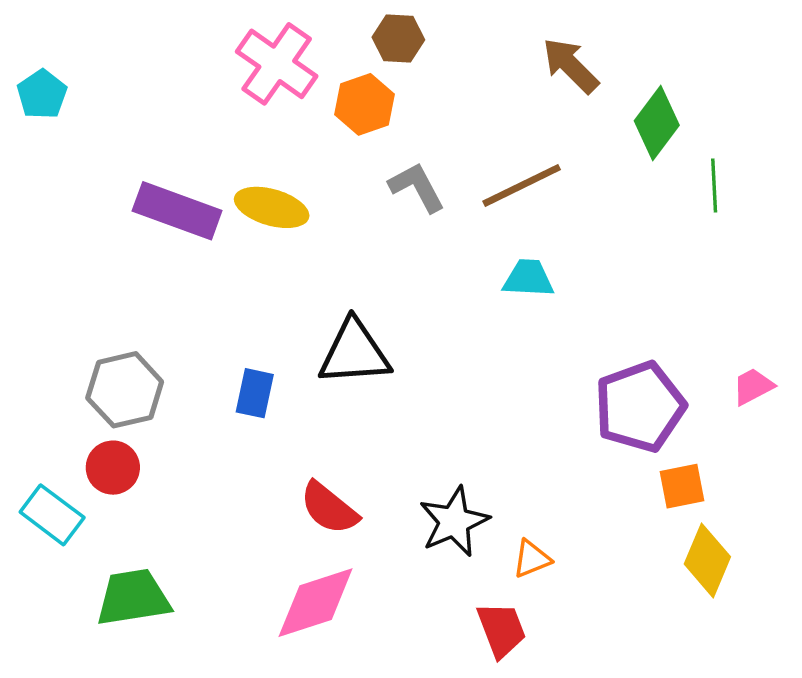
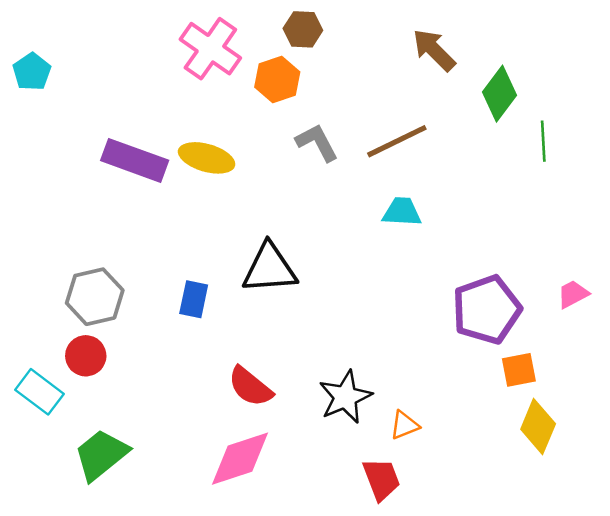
green trapezoid: (133, 598) -> (101, 455), turned -30

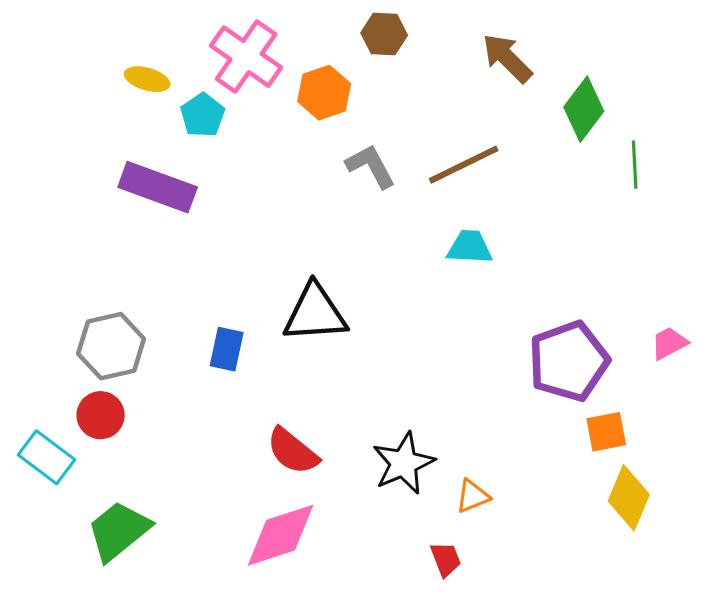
brown hexagon: (303, 29) -> (384, 34), moved
cyan pentagon: (32, 72) -> (203, 115), moved
yellow ellipse: (207, 158) -> (147, 79), moved, size x0.7
red trapezoid: (381, 479) -> (446, 559), size x0.7

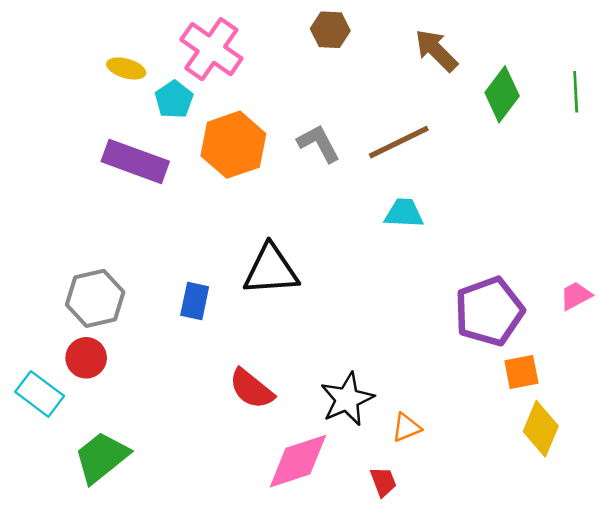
orange hexagon: (324, 93) -> (233, 145), moved, size x1.4
green line: (635, 165) -> (576, 92), moved
pink diamond: (281, 535) -> (298, 461), moved

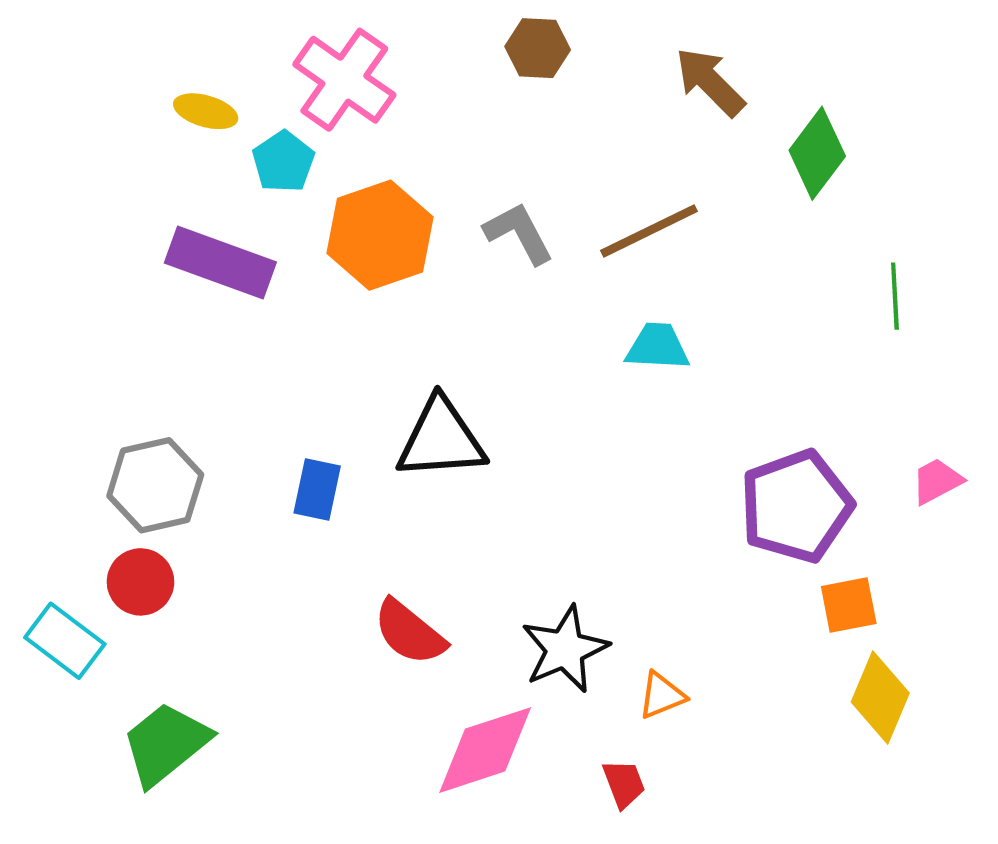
green line: (576, 92) -> (895, 296), moved

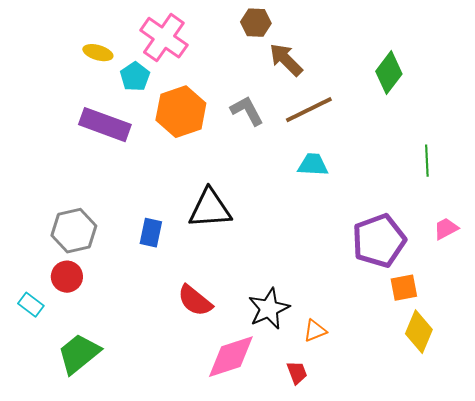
brown arrow: (710, 82) -> (286, 60), moved
green line: (895, 296) -> (427, 161), moved
cyan rectangle: (65, 641) -> (31, 305), size x0.7

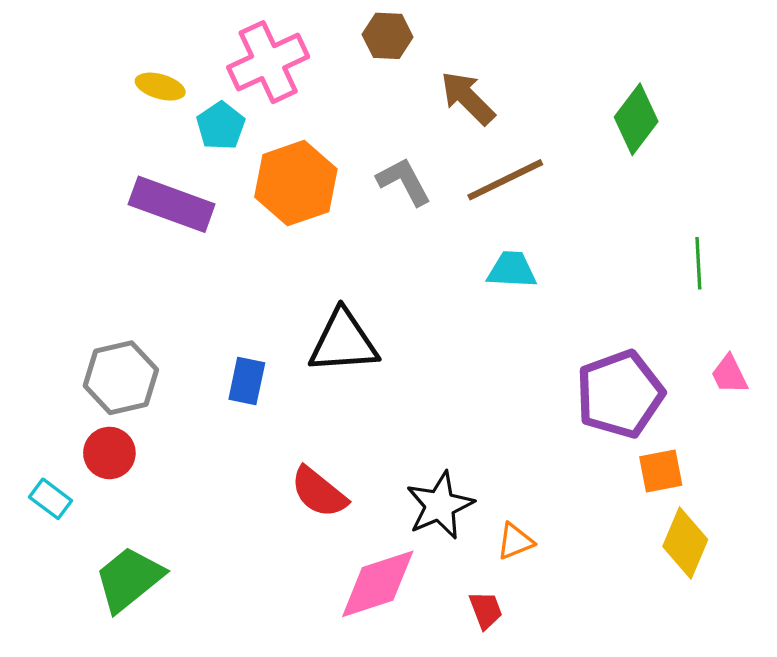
brown hexagon: (256, 23) -> (388, 36), moved
pink cross: (164, 38) -> (268, 62), turned 30
pink trapezoid: (446, 229) -> (729, 374), turned -88

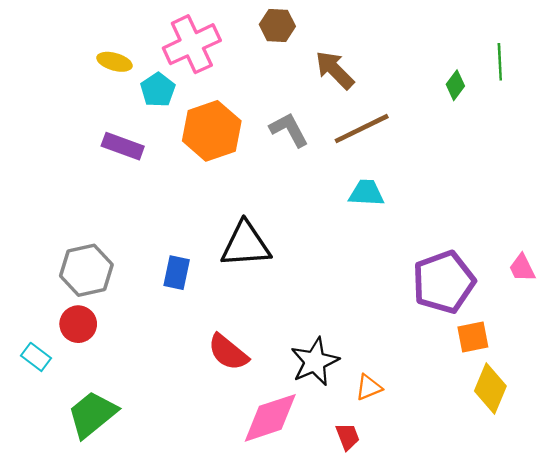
green diamond: (636, 119) -> (455, 85), size x0.6
purple rectangle: (172, 204) -> (123, 146), size x0.7
green line: (698, 263) -> (500, 62), moved

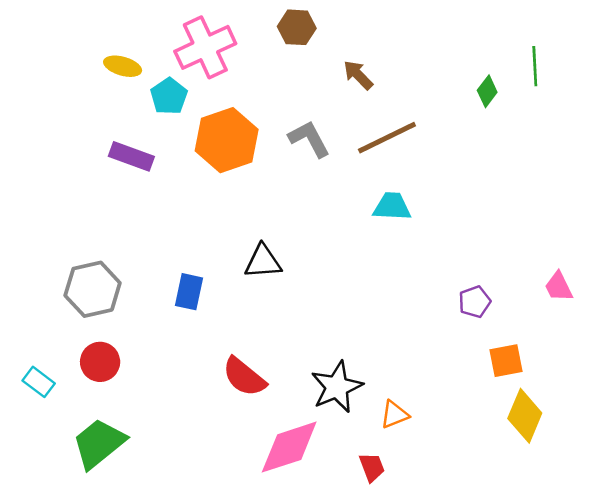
brown arrow: (335, 70) -> (358, 75), size x0.7
black triangle: (246, 244) -> (263, 262), size x0.7
purple pentagon: (444, 282) -> (475, 302), size x0.5
red circle: (78, 324) -> (100, 362), moved

